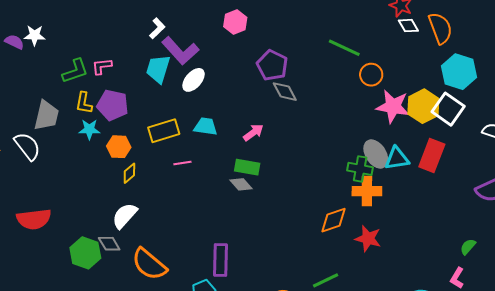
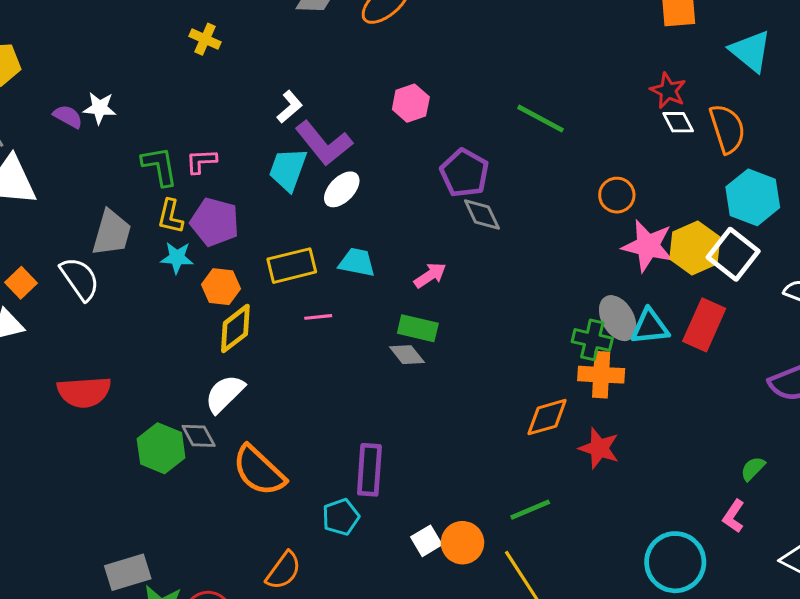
green line: (344, 48) -> (541, 119), moved
green L-shape: (75, 71) -> (160, 166), turned -84
yellow diamond: (129, 173) -> (235, 329), size x1.5

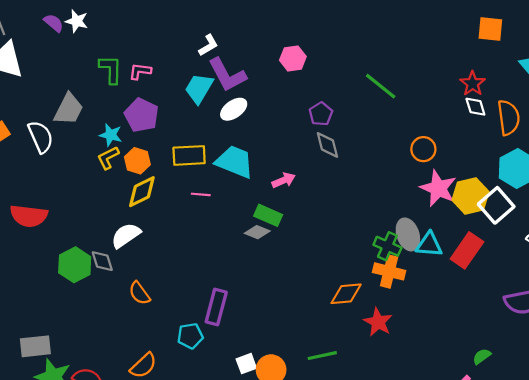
purple pentagon: (464, 173) -> (321, 114), size x0.7
yellow L-shape: (170, 216) -> (108, 158), moved, turned 40
cyan trapezoid: (357, 262) -> (235, 162), size x1.5
gray diamond: (407, 355) -> (257, 232), turned -40
orange semicircle: (259, 471) -> (139, 293), size x0.6

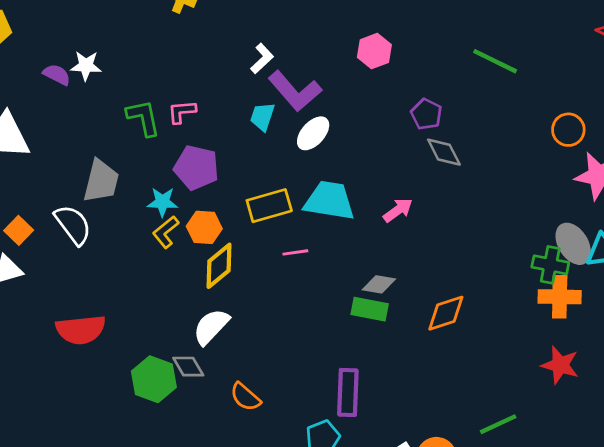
cyan trapezoid: (199, 88) -> (262, 117), size x0.7
green rectangle: (268, 215) -> (370, 309), moved
orange diamond: (346, 294) -> (446, 313), moved

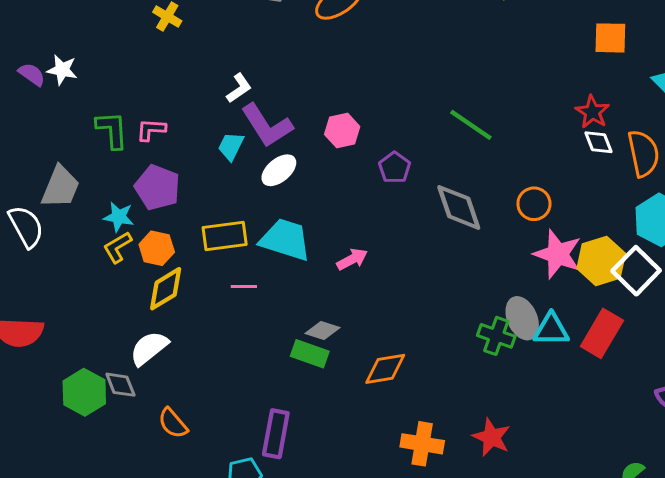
pink hexagon: (374, 51) -> (342, 131), moved
gray diamond: (444, 152) -> (459, 207), moved, size x1.4
orange cross: (560, 297) -> (422, 444), moved

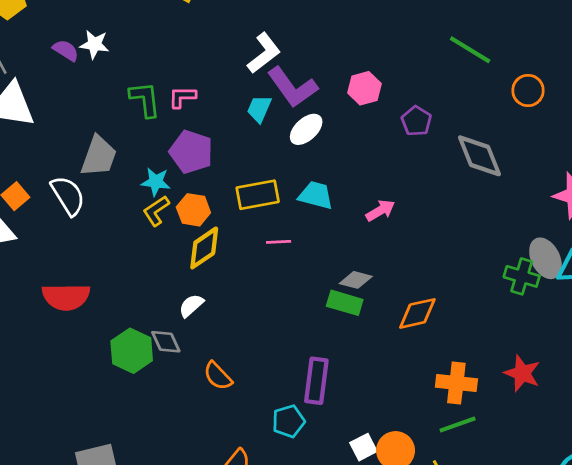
white L-shape: (239, 88) -> (264, 53), size x1.4
green line: (471, 125) -> (470, 50), moved
orange circle: (534, 204) -> (528, 90), moved
cyan trapezoid: (285, 240) -> (316, 195), size x0.7
white semicircle: (149, 348) -> (191, 306), size x0.7

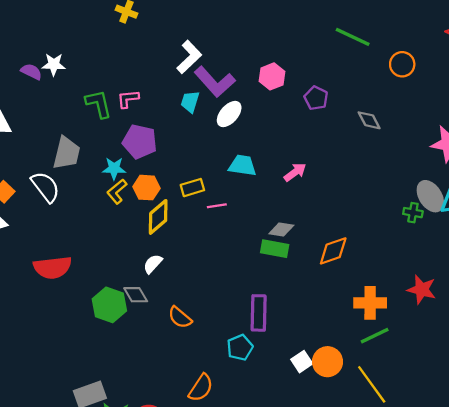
gray diamond: (479, 156) -> (369, 120), size x0.6
yellow rectangle: (258, 195) -> (192, 188), moved, size x0.7
green cross: (522, 276) -> (413, 213), size x0.7

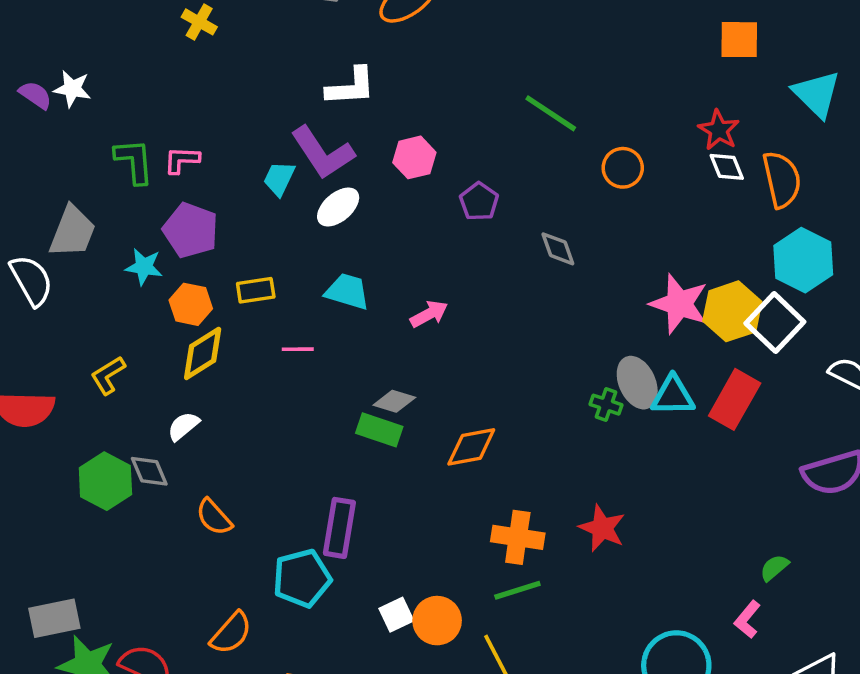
white L-shape: (189, 57) -> (351, 87), moved, turned 32
yellow rectangle: (192, 188) -> (256, 290), moved
yellow L-shape: (117, 191) -> (108, 375), moved
cyan pentagon: (240, 348) -> (302, 578), size x1.4

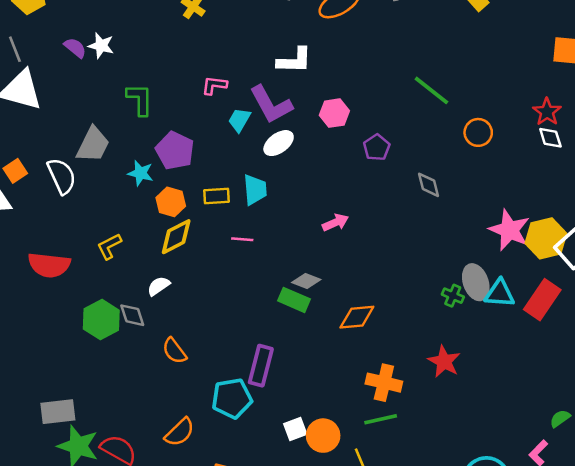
pink L-shape: (182, 160) -> (214, 85), moved
cyan trapezoid: (347, 291) -> (255, 190), moved, turned 64
red star: (602, 528) -> (444, 361), moved

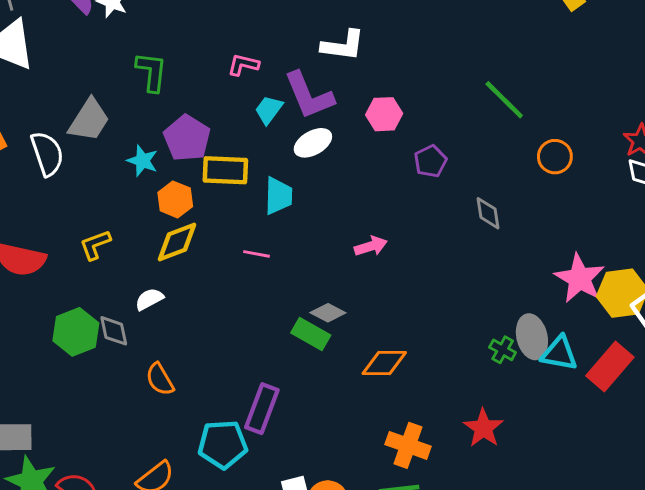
yellow rectangle: (217, 196) -> (225, 170), moved, size x1.4

